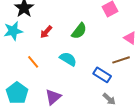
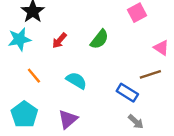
cyan semicircle: (68, 59) -> (76, 80), moved
orange line: (33, 62) -> (34, 76), moved

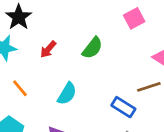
cyan semicircle: (76, 80) -> (67, 94), turned 90

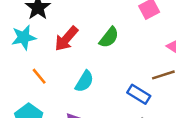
red arrow: (48, 49) -> (66, 39), size x1.5

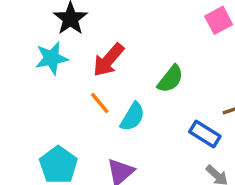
green semicircle: (109, 37) -> (170, 79), moved
orange line: (39, 76) -> (100, 103), moved

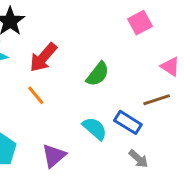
cyan semicircle: (133, 117) -> (95, 128), moved, turned -80

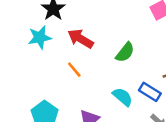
red arrow: (43, 57) -> (80, 39), turned 80

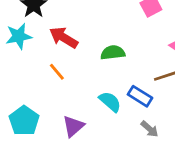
green semicircle: (125, 52) -> (113, 53), turned -135

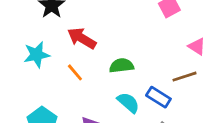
cyan star: (19, 36) -> (37, 55), moved
green semicircle: (113, 53) -> (121, 66), moved

